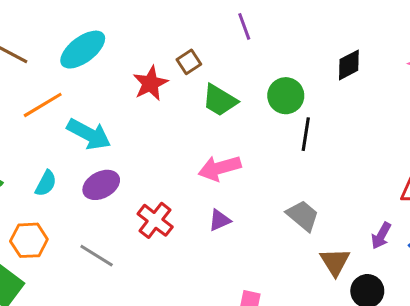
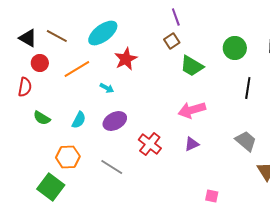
purple line: (244, 26) -> (176, 17), moved
red star: (150, 83) -> (126, 59), moved
green circle: (286, 96) -> (235, 48), moved
cyan arrow: (89, 134) -> (107, 88), size x0.5

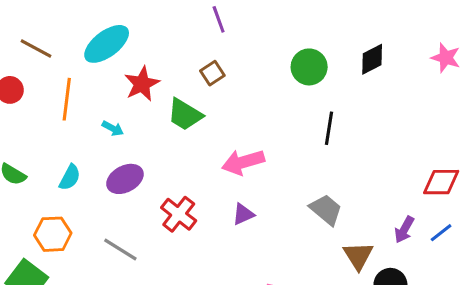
brown square: (172, 41) -> (212, 73), moved
green trapezoid: (192, 66) -> (185, 114), moved
orange line: (77, 69) -> (67, 99), turned -52

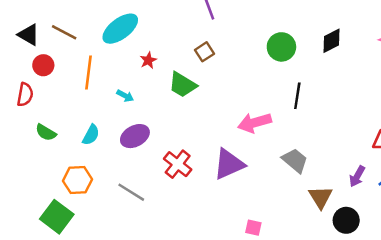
red star: (142, 84) -> (148, 60), size x0.6
pink arrow: (243, 162) -> (255, 123), moved
purple triangle: (243, 214) -> (229, 164), size x1.8

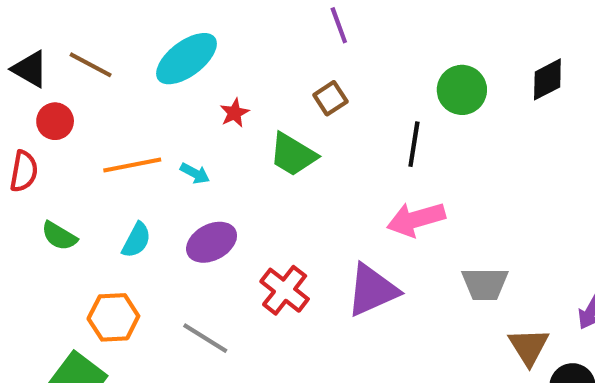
orange line: (89, 73) -> (132, 165), moved, turned 72
black line: (297, 96) -> (414, 144), moved
gray trapezoid: (295, 160) -> (485, 284), turned 140

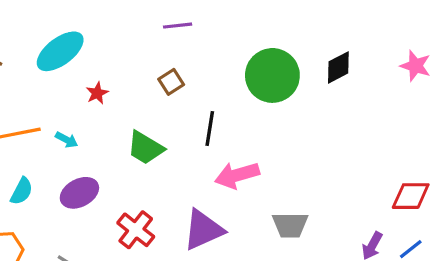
purple line: (339, 25) -> (178, 26), turned -76
green circle: (462, 90) -> (272, 75), size x1.4
black line: (414, 144) -> (210, 129), moved
green trapezoid: (293, 155) -> (145, 148), moved

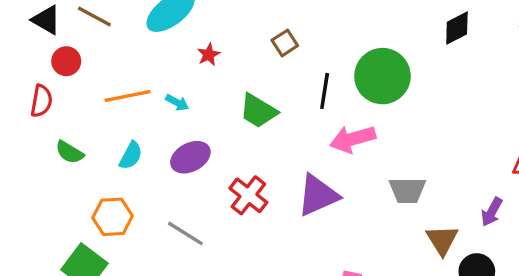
green circle: (272, 75) -> (382, 76), moved

